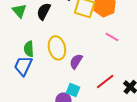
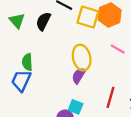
yellow ellipse: (57, 48) -> (82, 58), moved
red line: (105, 81) -> (110, 97), turned -36

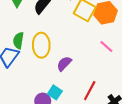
yellow ellipse: (82, 58) -> (41, 45), moved

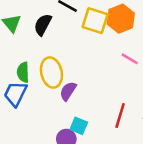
purple semicircle: (64, 64) -> (68, 91), moved

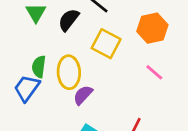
yellow square: (95, 21) -> (106, 44), moved

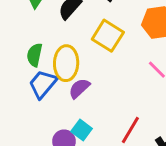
blue trapezoid: (27, 88) -> (43, 84), moved

